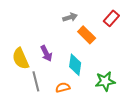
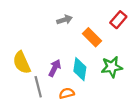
gray arrow: (70, 17) -> (65, 20), moved
purple arrow: (46, 53) -> (55, 68), moved, turned -126
green star: (105, 81) -> (112, 67), moved

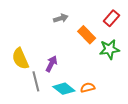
green star: (112, 67) -> (109, 49), moved
cyan diamond: (80, 69) -> (64, 89), moved, turned -60
orange semicircle: (67, 93) -> (88, 88), moved

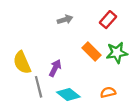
red rectangle: (111, 18) -> (108, 20), moved
orange rectangle: (87, 35) -> (91, 52), moved
orange semicircle: (88, 88) -> (108, 92), moved

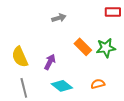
red rectangle: (108, 20) -> (113, 12), moved, turned 49
gray line: (39, 87) -> (24, 88), moved

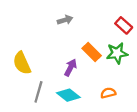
red rectangle: (113, 12) -> (124, 25), moved, turned 42
purple arrow: (50, 62) -> (71, 67), moved
gray line: (24, 88) -> (38, 92), moved, turned 30

